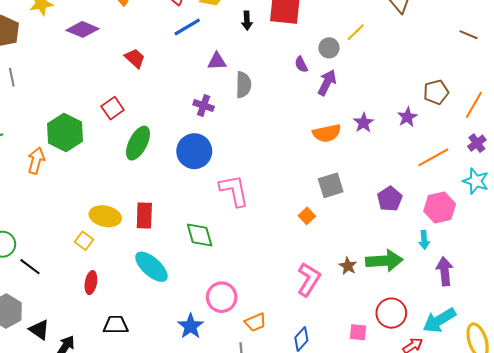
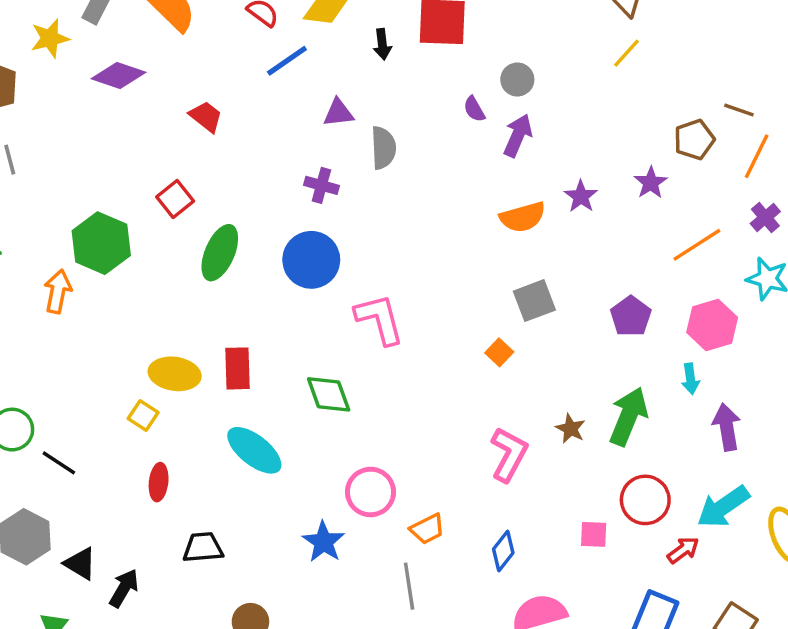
yellow line: (356, 32) -> (627, 53), moved
brown line: (468, 35) -> (739, 110), moved
green arrow: (384, 261) -> (628, 416), turned -60

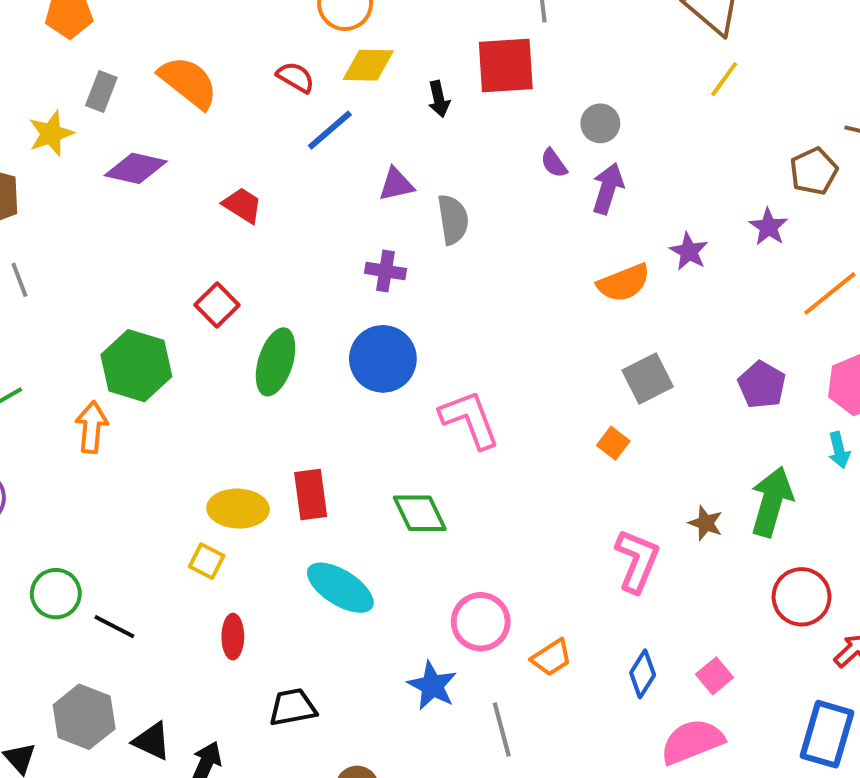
pink square: (594, 534) -> (714, 676), moved, turned -36
gray line: (409, 586) -> (502, 730), moved

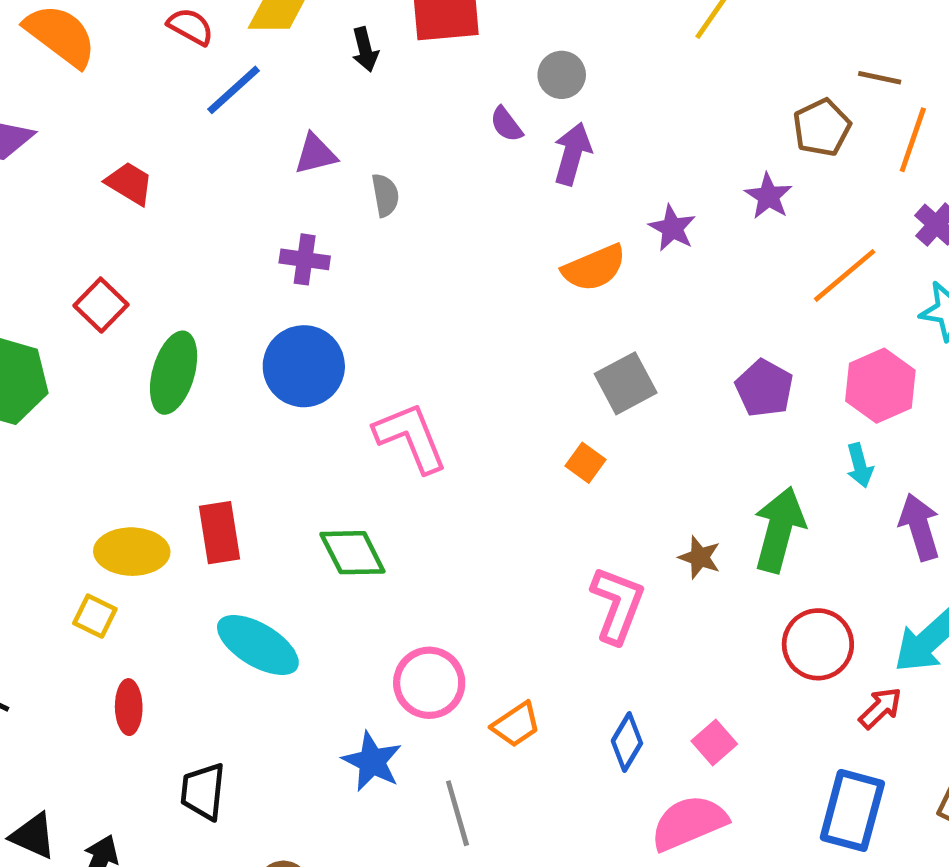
gray semicircle: (453, 219) -> (385, 195), size x0.7
black trapezoid: (293, 707) -> (203, 791), turned -72

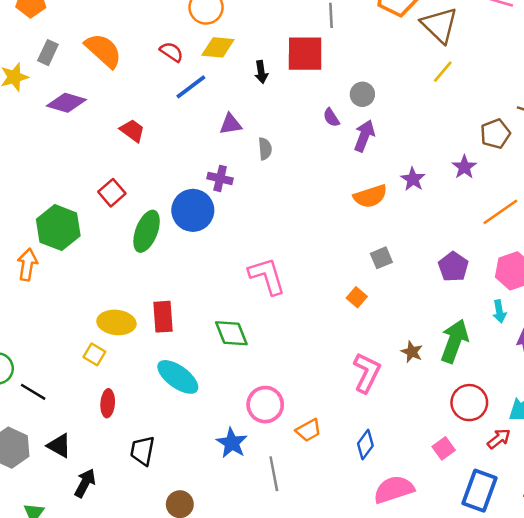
blue circle: (304, 366) -> (193, 210), moved
gray square: (626, 383) -> (381, 258), size x0.7
pink square: (714, 743) -> (444, 448), moved
black triangle: (33, 836) -> (59, 446), moved

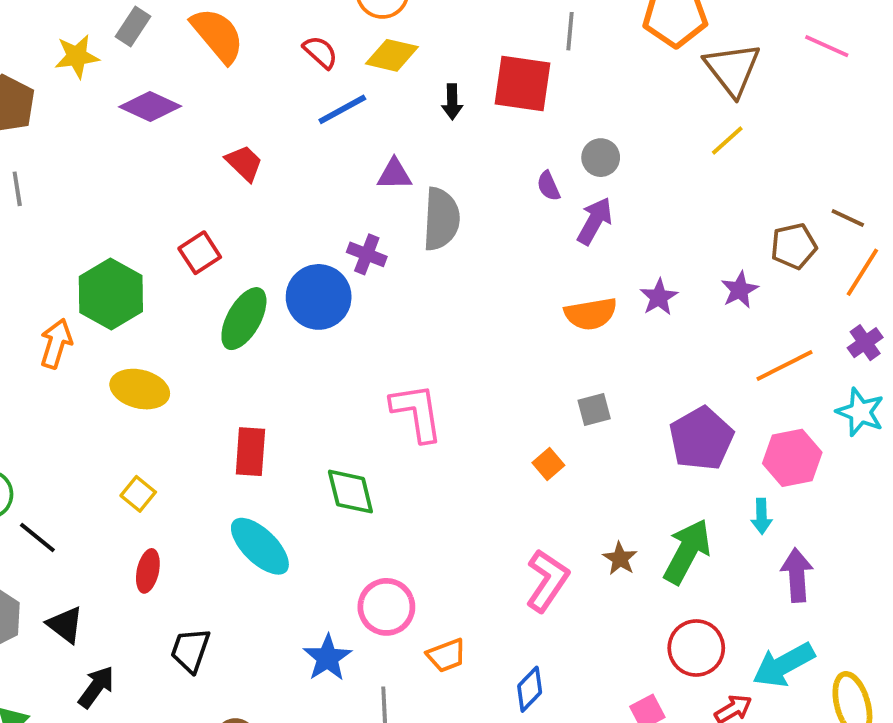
gray semicircle: (265, 149) -> (441, 219), size x1.8
purple pentagon: (453, 267) -> (701, 439), size x1.4
yellow ellipse: (116, 322) -> (140, 389), moved

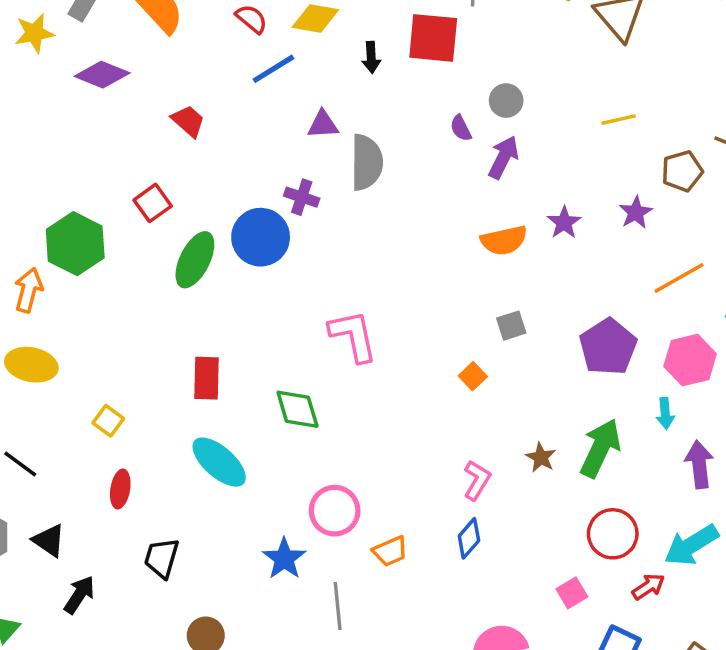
yellow line: (727, 140) -> (619, 120), moved, turned 32
yellow ellipse: (140, 389) -> (31, 365), moved
pink L-shape: (547, 581) -> (477, 480), size x0.7
blue diamond: (530, 689) -> (469, 538), moved

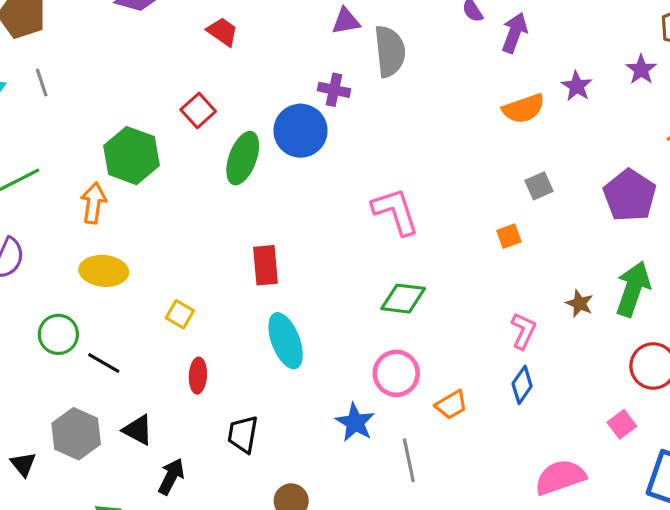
orange square: (473, 376) -> (509, 236), turned 30
green diamond: (297, 409) -> (403, 299), moved, turned -60
cyan ellipse: (219, 462) -> (286, 341), turned 34

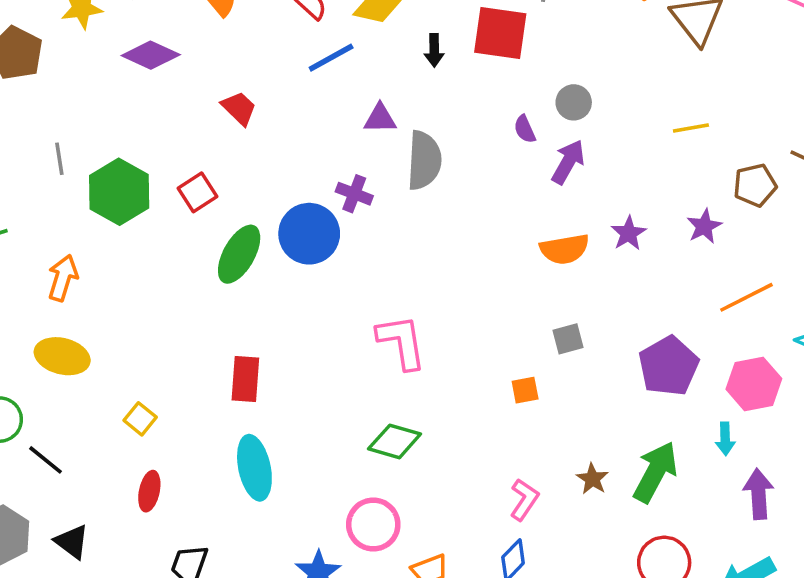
gray line: (42, 83) -> (59, 159), moved
green hexagon: (131, 156) -> (119, 192), moved

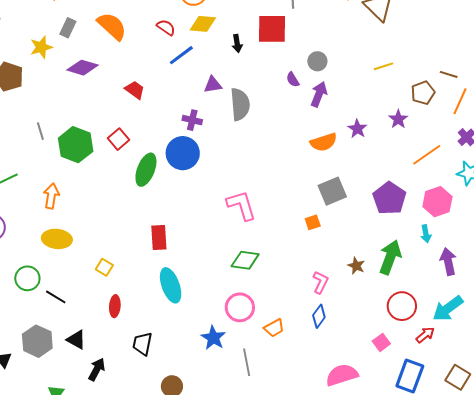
purple cross: (354, 194) -> (192, 120), moved
gray square: (568, 339) -> (332, 191), size x1.6

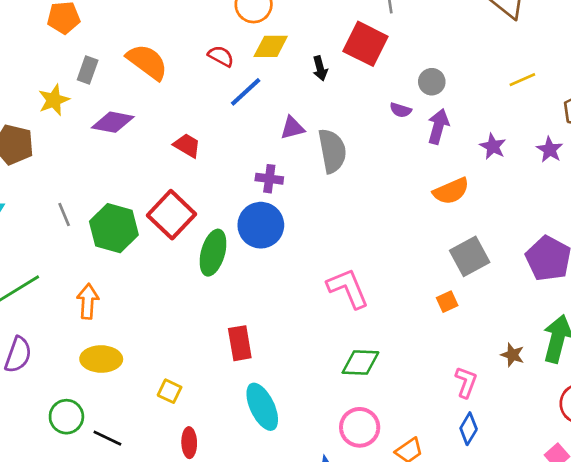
red square: (272, 29) -> (365, 44), turned 32
purple semicircle: (293, 80) -> (401, 110), turned -35
purple star: (357, 129) -> (493, 146), moved
red square: (119, 139) -> (171, 215), size x1.6

